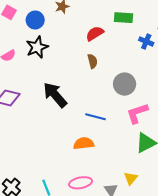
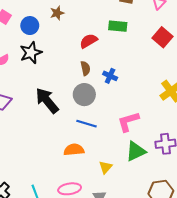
blue cross: (146, 42) -> (110, 76), moved
gray circle: (125, 84) -> (84, 95), moved
yellow triangle: (131, 178) -> (106, 167), moved

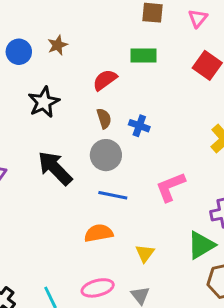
blue circle: (30, 26) -> (19, 52), moved
black star: (31, 53) -> (44, 102), moved
green triangle: (136, 151) -> (201, 245), moved

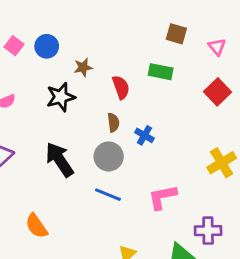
pink triangle: (198, 18) -> (217, 47), turned -30
brown star: (58, 45) -> (83, 67), moved
red semicircle: (105, 80) -> (121, 87), turned 95
orange semicircle: (99, 233) -> (36, 226), moved, turned -125

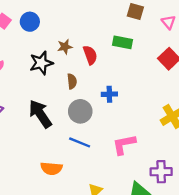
brown star: (83, 67) -> (65, 47), moved
brown semicircle: (113, 123) -> (72, 81), moved
blue cross: (144, 135) -> (109, 94), turned -32
orange semicircle: (36, 226) -> (51, 168), moved, turned -50

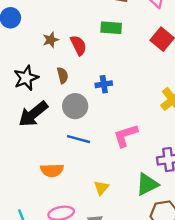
black star: (41, 63) -> (26, 78), moved
black arrow: (40, 114) -> (33, 114), turned -88

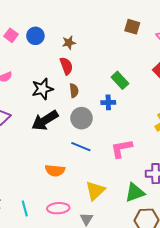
green rectangle: (111, 28) -> (120, 80), moved, turned 36
brown star: (51, 40) -> (69, 43), moved
red semicircle: (78, 45) -> (66, 66), moved
yellow triangle: (101, 188) -> (95, 191), size x1.5

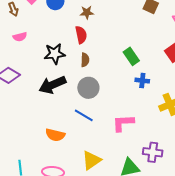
blue cross: (108, 102) -> (142, 81), moved

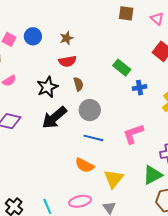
red semicircle: (81, 35) -> (67, 61), turned 108
orange semicircle: (55, 135) -> (85, 165), moved, turned 30

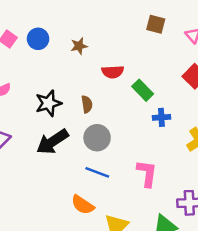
red semicircle: (67, 61) -> (113, 72), moved
pink L-shape: (133, 134) -> (147, 173), turned 110

